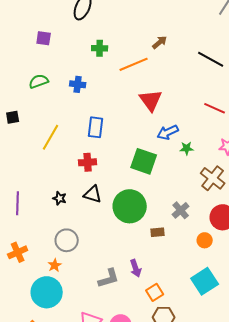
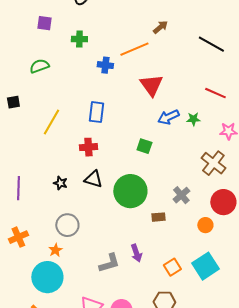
green cross: (100, 48) -> (79, 39), moved
blue cross: (78, 84) -> (105, 65), moved
green star: (187, 148) -> (193, 119), moved
green square: (144, 161) -> (144, 146), size x0.6
orange square: (155, 292) -> (172, 267), moved

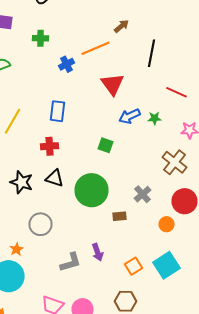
black line: (211, 44) -> (152, 53), moved, turned 72
blue cross: (105, 65) -> (66, 64), turned -35
black star: (60, 183) -> (22, 182), size x1.6
gray circle: (67, 225) -> (40, 224), moved

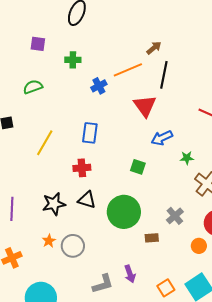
black line: (152, 53) -> (164, 75), moved
green star: (154, 118) -> (187, 158), moved
black star: (22, 182) -> (54, 204), turned -30
orange star: (16, 249) -> (49, 241), moved

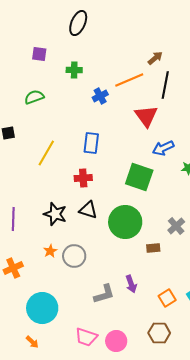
green square: (138, 167) -> (139, 177), size x1.8
black star: (54, 204) -> (55, 214), turned 30

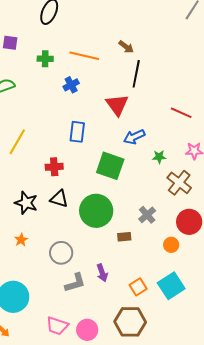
brown arrow: (155, 58) -> (126, 47), turned 77
orange line: (129, 80) -> (84, 56), moved, turned 36
blue rectangle: (91, 143) -> (77, 132), moved
gray circle: (74, 256) -> (61, 253), moved
brown hexagon: (159, 333) -> (130, 322), size x1.4

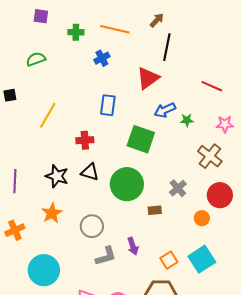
brown arrow: (126, 47) -> (157, 20), turned -84
red triangle: (117, 105) -> (148, 78), turned 30
green star: (159, 157) -> (187, 120), moved
orange star: (21, 240) -> (52, 213), size x1.5

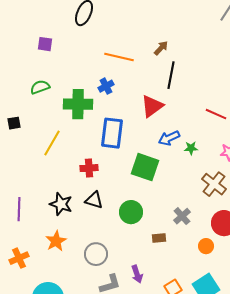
green cross: (76, 32) -> (78, 104), moved, size x1.8
blue rectangle: (108, 105) -> (112, 133), size x1.4
green circle: (127, 184) -> (131, 212), size x0.7

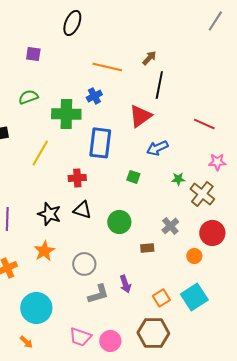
green star: (191, 148) -> (178, 179), moved
green square: (145, 167) -> (133, 177), size x0.5

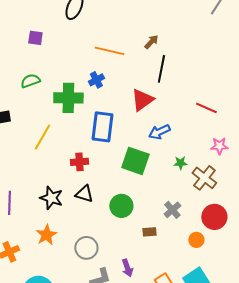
green square: (133, 177) -> (135, 161), size x2.0

